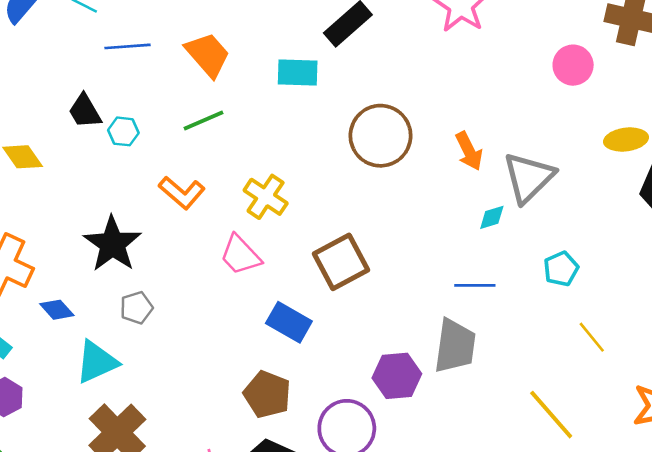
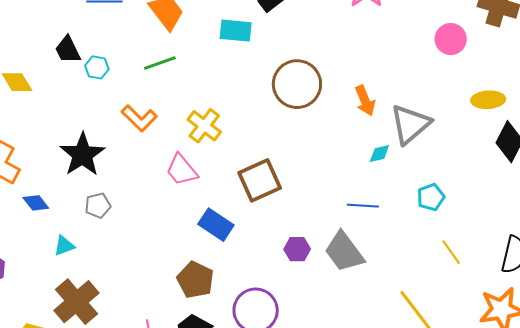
gray trapezoid: (455, 346) -> (344, 252), turned 132
cyan triangle: (97, 362) -> (64, 246), size x0.6
purple hexagon: (397, 376) -> (297, 249), moved, size x0.7

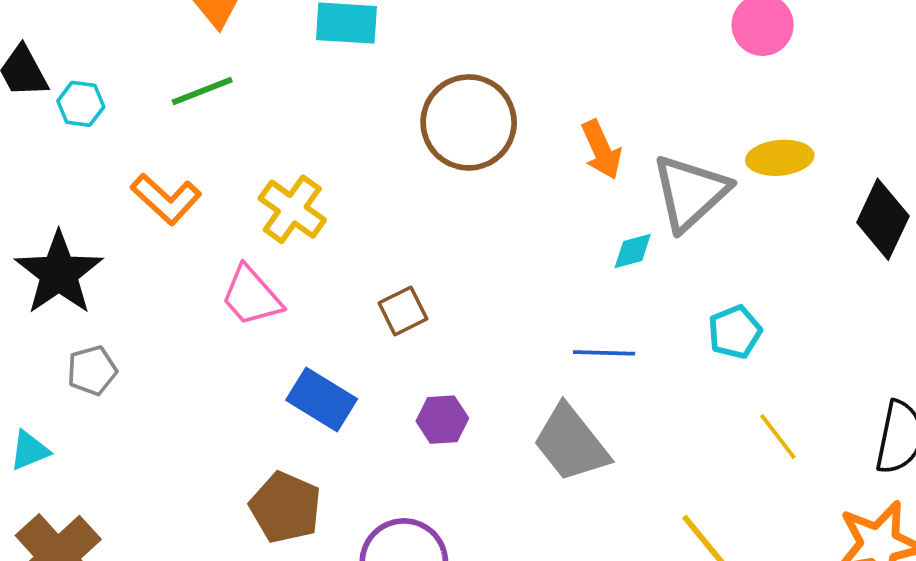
yellow ellipse: (488, 100) -> (780, 158), moved
brown square: (260, 180) -> (403, 311), size x0.6
purple hexagon: (297, 249) -> (442, 420), moved

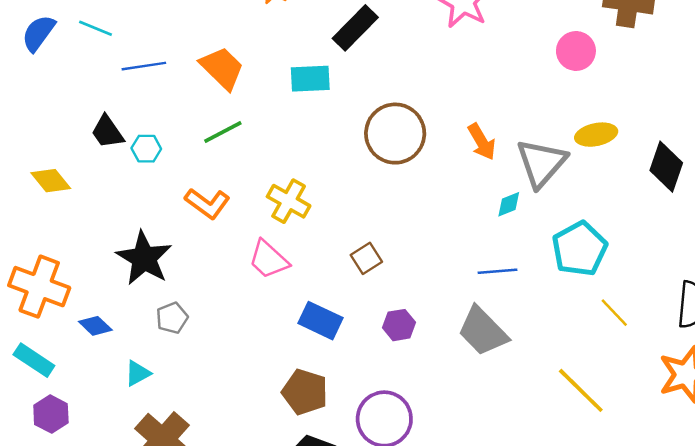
cyan pentagon: (735, 332) -> (580, 249), size x1.6

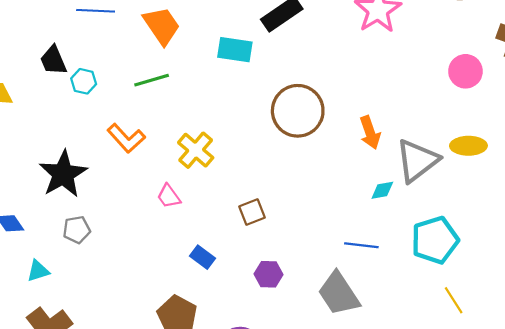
pink trapezoid: (269, 259) -> (169, 196), size x0.7
blue rectangle: (320, 321) -> (202, 257), size x0.7

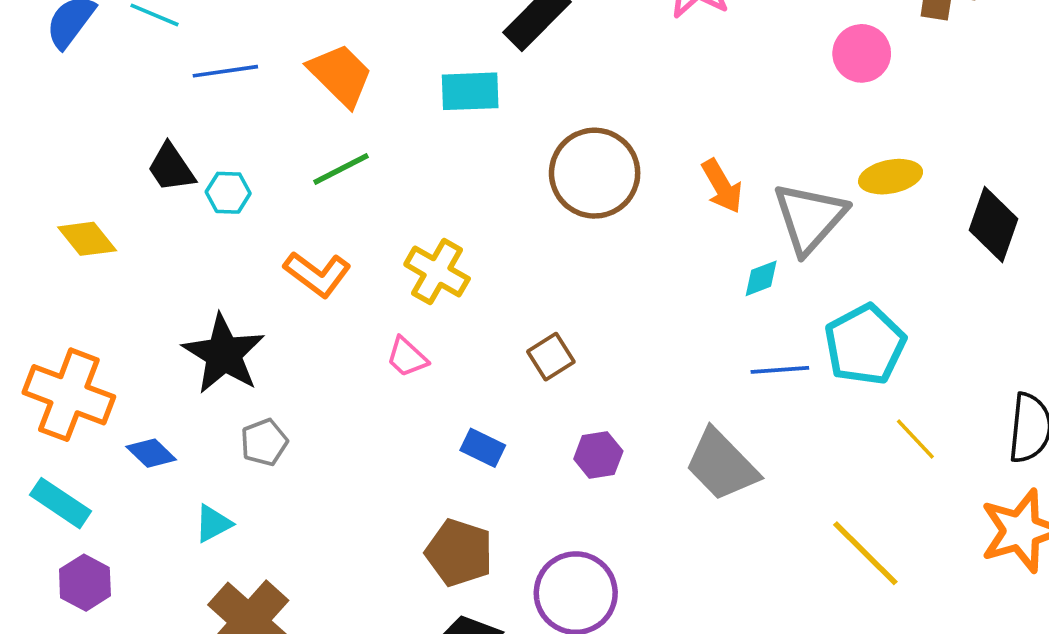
blue line: (361, 245) -> (780, 370), moved

